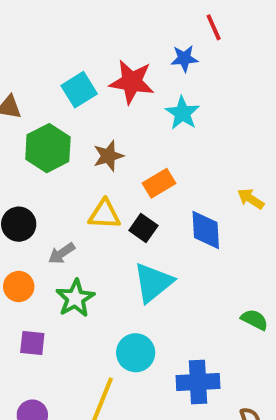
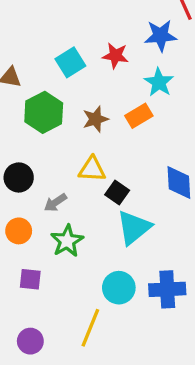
blue star: (184, 58) -> (161, 36), size x1.4
red star: (132, 82) -> (115, 56), size x0.7
orange rectangle: (159, 183) -> (139, 116), moved
black square: (143, 228) -> (117, 193), moved
blue cross: (198, 382) -> (167, 289), moved

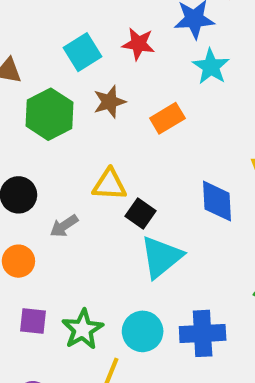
cyan star: (159, 82) -> (211, 67), moved
brown star: (95, 119) -> (109, 102), moved
green star: (67, 241) -> (83, 329), moved

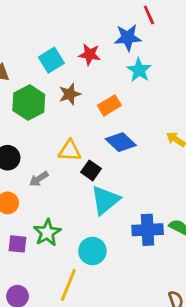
blue diamond: (217, 201) -> (121, 142), moved, turned -44
green star: (83, 329) -> (47, 233), moved
blue cross: (203, 333) -> (148, 230), moved

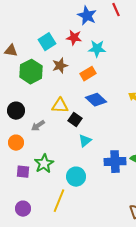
blue star: (128, 38) -> (87, 16), moved, turned 30
cyan star: (139, 70) -> (97, 49), moved, turned -30
cyan triangle: (105, 200) -> (85, 141), size x0.6

